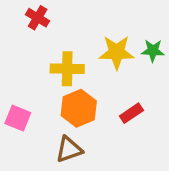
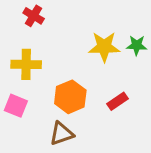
yellow cross: (67, 69) -> (26, 64), moved

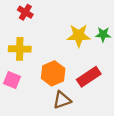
red rectangle: (117, 101) -> (89, 77), size x1.5
brown triangle: (62, 134) -> (62, 100), moved

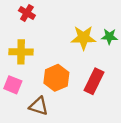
red rectangle: (89, 77) -> (94, 81), turned -30
brown triangle: (62, 100) -> (39, 106), moved, turned 36

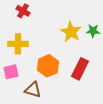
yellow star: (83, 38) -> (71, 32), turned 30
pink square: (13, 85) -> (11, 72), turned -35

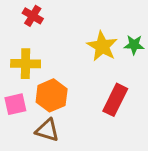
orange hexagon: (48, 66) -> (52, 95), moved

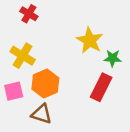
green star: (134, 45) -> (113, 58), moved
yellow cross: (26, 64) -> (23, 56), turned 30

